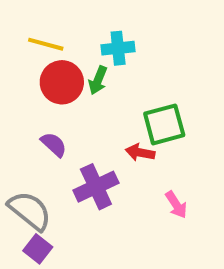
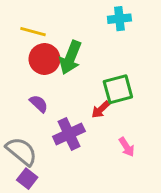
cyan cross: (118, 48) -> (119, 19), moved
green arrow: (98, 80) -> (70, 58), size x1.6
red arrow: (140, 153) -> (101, 109), turned -54

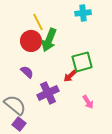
yellow line: (33, 32) -> (38, 22), moved, turned 48

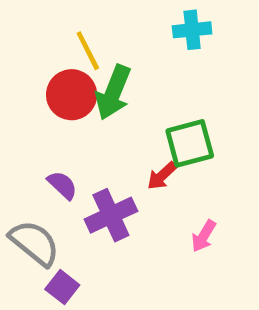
purple semicircle: (27, 72) -> (62, 185), moved
pink arrow: (88, 102) -> (204, 236), turned 64
purple square: (19, 124) -> (62, 287), moved

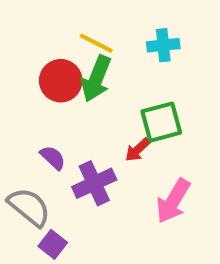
cyan cross: (192, 30) -> (163, 45), moved
yellow line: (88, 51) -> (96, 43), moved, turned -36
pink arrow: (204, 236) -> (173, 201), size x1.6

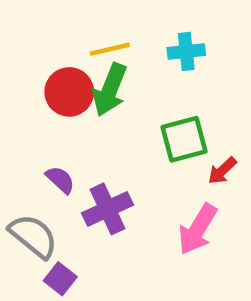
yellow line: (96, 43) -> (110, 49), turned -40
red arrow: (138, 150) -> (222, 171), moved

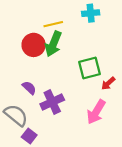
cyan cross: (186, 51) -> (91, 13), moved

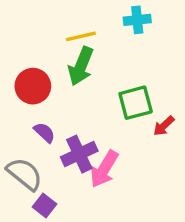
red circle: (34, 45) -> (33, 86), moved
pink arrow: (96, 112) -> (104, 169), moved

